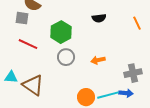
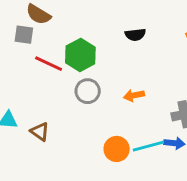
red line: (28, 44) -> (49, 64), moved
brown triangle: (33, 85) -> (40, 132), size x0.6

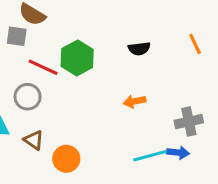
black semicircle: (135, 35) -> (139, 49), moved
gray circle: (88, 91) -> (28, 97), moved
orange circle: (117, 149) -> (66, 159), moved

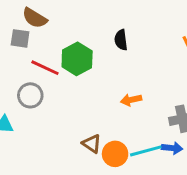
black semicircle: (139, 49) -> (121, 40), moved, turned 90
brown triangle: (34, 140) -> (92, 144), moved
orange circle: (66, 159) -> (115, 154), moved

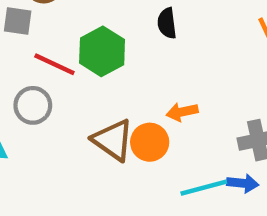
brown triangle: (92, 144) -> (113, 140), moved, size x1.5
orange circle: (115, 154) -> (150, 142), moved

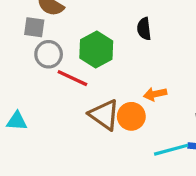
red line: (54, 64) -> (72, 78), moved
gray circle: (33, 105) -> (49, 54), moved

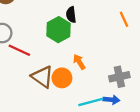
green hexagon: (96, 49) -> (58, 30), moved
orange arrow: (155, 94) -> (79, 62), turned 70

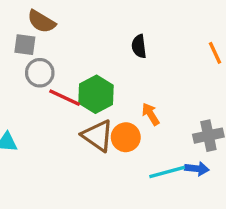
green hexagon: (58, 30) -> (96, 94), moved

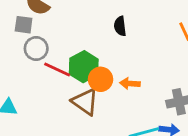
orange arrow: (151, 114) -> (130, 83), turned -54
orange circle: (126, 137) -> (101, 79), moved

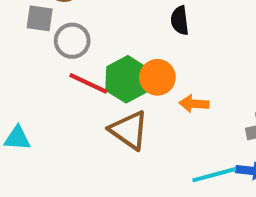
gray circle: (36, 49) -> (72, 41), moved
orange circle: (101, 79) -> (157, 77), moved

